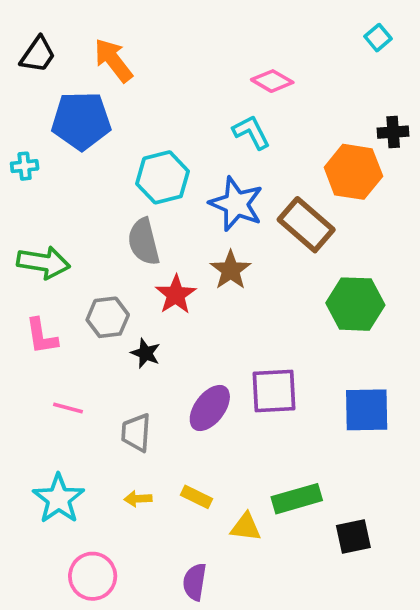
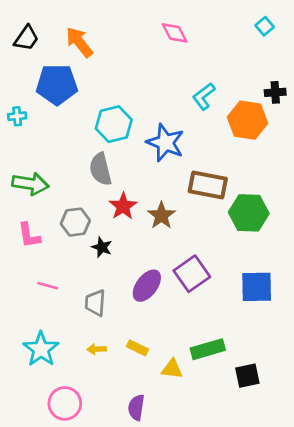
pink diamond: (272, 81) -> (175, 33), moved, turned 32
cyan L-shape: (251, 132) -> (204, 96), moved, turned -100
brown rectangle: (306, 225) -> (208, 185), moved, turned -30
brown star: (231, 270) -> (161, 215), moved
purple square: (274, 391) -> (192, 274), turned -32

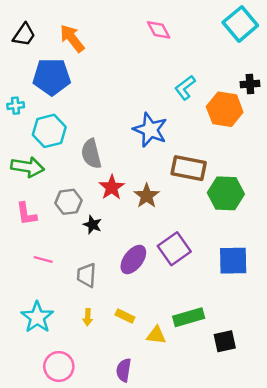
cyan square: (265, 26) -> (240, 24), size x2.0
cyan hexagon: (114, 124) -> (49, 131), moved
yellow arrow: (97, 349) -> (88, 317), turned -84

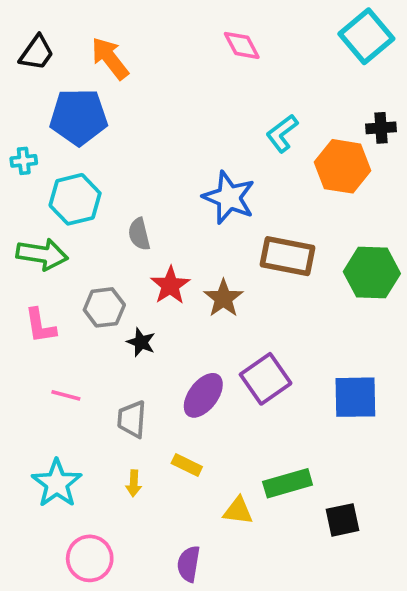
gray semicircle: (91, 154) -> (139, 234), size x0.7
green hexagon: (226, 193) -> (372, 273), moved
yellow rectangle: (125, 316) -> (187, 465), moved

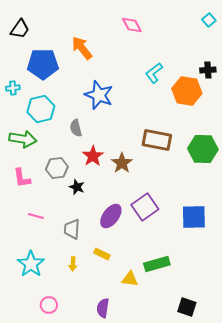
cyan square: (366, 36) -> (209, 20), moved, size x0.5
orange arrow: (110, 58) -> (82, 48), moved
blue star: (229, 197) -> (99, 95), moved
black square: (343, 520) -> (187, 307), moved, turned 30
pink circle: (90, 558) -> (49, 305), size x0.7

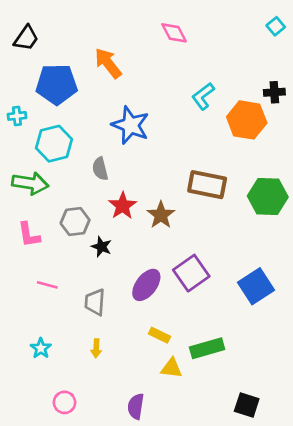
blue square: (194, 217) -> (256, 286), turned -32
yellow rectangle: (102, 254) -> (160, 335), moved
cyan star: (31, 264) -> (41, 348), size x0.6

